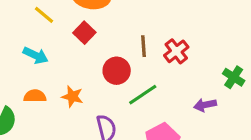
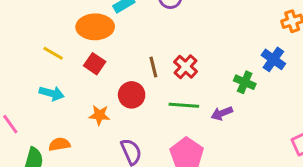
green line: (143, 95) -> (184, 105), moved, turned 48
orange semicircle: (35, 96) -> (59, 144), moved
orange star: (72, 97) -> (99, 115), moved

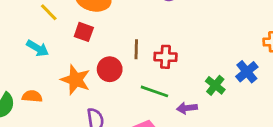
red square: (95, 64) -> (84, 32), turned -30
red cross: (186, 67) -> (165, 57), turned 35
orange star: (99, 115) -> (76, 80), size x1.5

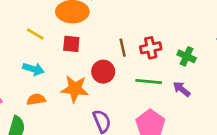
green cross: (215, 85) -> (187, 56), moved
orange semicircle: (32, 96) -> (36, 99), moved
purple arrow: (187, 108) -> (182, 89), turned 60

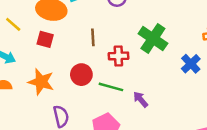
brown line: (123, 48) -> (93, 37), moved
green cross: (187, 56) -> (153, 38), moved, size x1.6
red circle: (103, 72) -> (81, 75), moved

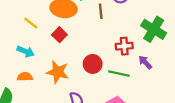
brown line: (93, 37) -> (101, 11), moved
red square: (45, 39) -> (59, 35), turned 32
purple arrow: (141, 99) -> (145, 62), moved

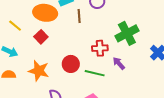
green cross: (154, 29) -> (127, 33), turned 30

